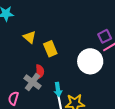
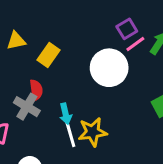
yellow triangle: (30, 37) -> (16, 41), turned -48
yellow rectangle: (50, 49) -> (49, 55), turned 63

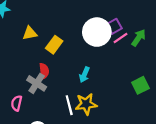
white circle: (109, 68) -> (97, 32), moved
cyan arrow: (66, 114) -> (84, 75), moved, turned 35

